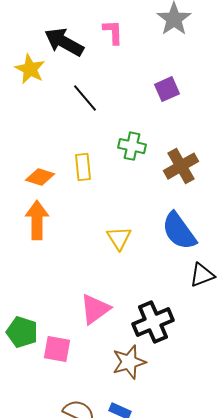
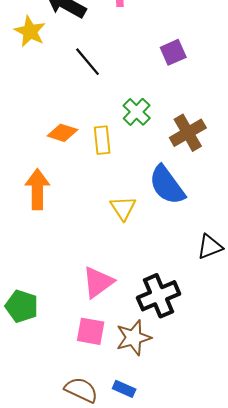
green cross: (132, 146) -> (137, 112), turned 32
yellow rectangle: (83, 167) -> (102, 140), moved
orange diamond: (40, 177) -> (62, 133), moved
blue semicircle: (179, 231) -> (167, 185), moved
pink square: (57, 349) -> (91, 331), moved

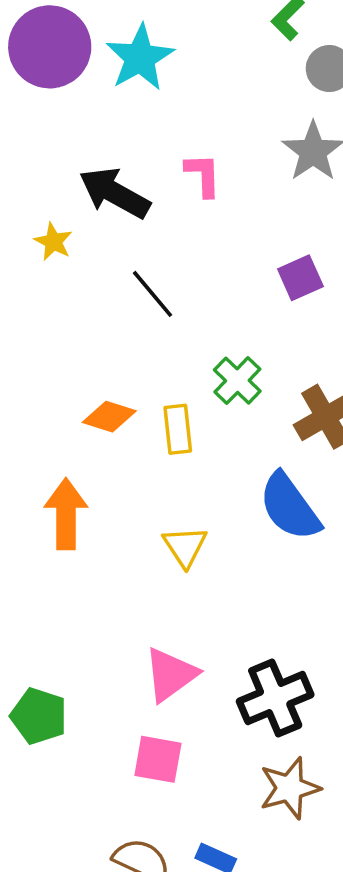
yellow star: (30, 31) -> (53, 242), size x0.7
yellow triangle: (123, 208) -> (185, 546), moved
brown star: (133, 338) -> (290, 788), moved

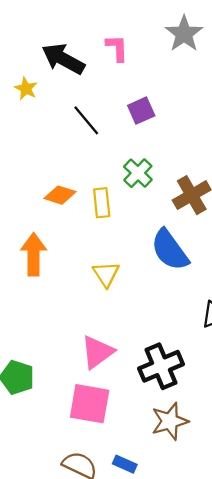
purple square: (300, 278) -> (141, 111), moved
pink square: (158, 759) -> (90, 404), size x1.4

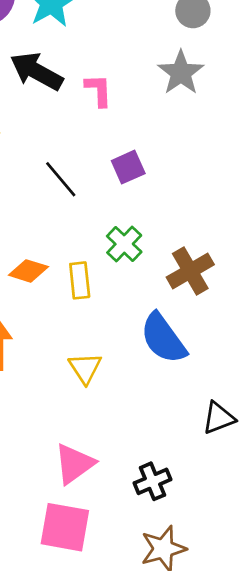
black arrow: (63, 59) -> (37, 71), moved
black cross: (161, 366) -> (152, 481), size x0.7

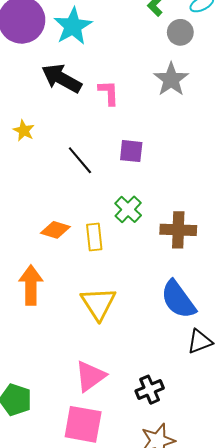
purple square: (128, 167) -> (131, 151), turned 30
brown cross: (190, 271) -> (178, 230), turned 32
blue semicircle: (163, 338) -> (178, 299), moved
yellow triangle: (85, 368) -> (98, 304), size x1.4

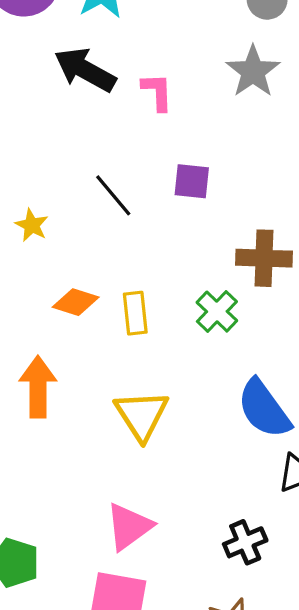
yellow star: (24, 131) -> (32, 225), moved
green cross: (128, 209) -> (217, 312), moved
brown cross: (178, 230) -> (264, 258), moved
black cross: (150, 390) -> (245, 542), moved

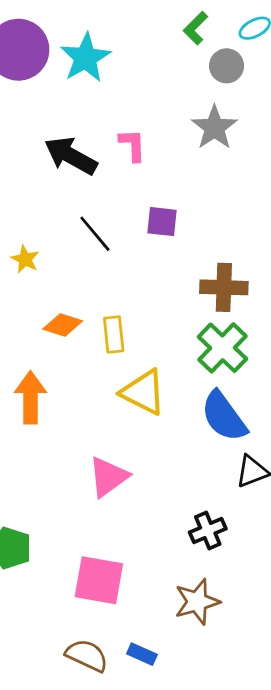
black arrow: (85, 70) -> (71, 156), moved
green cross: (217, 312) -> (223, 348), moved, size x1.4
yellow triangle: (142, 415) -> (143, 392), moved, turned -30
pink triangle: (129, 527) -> (108, 477), moved

